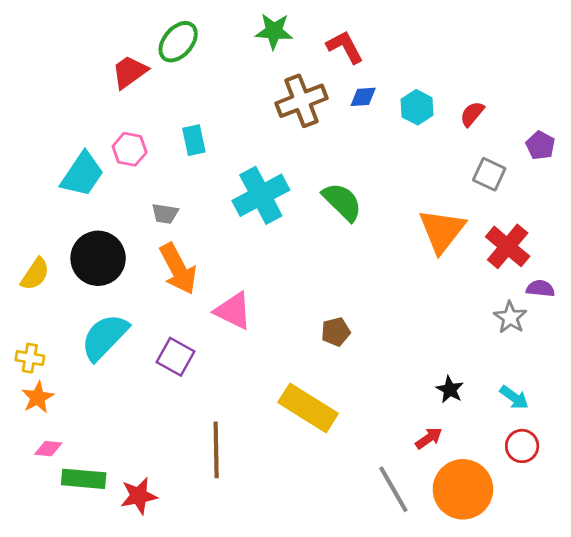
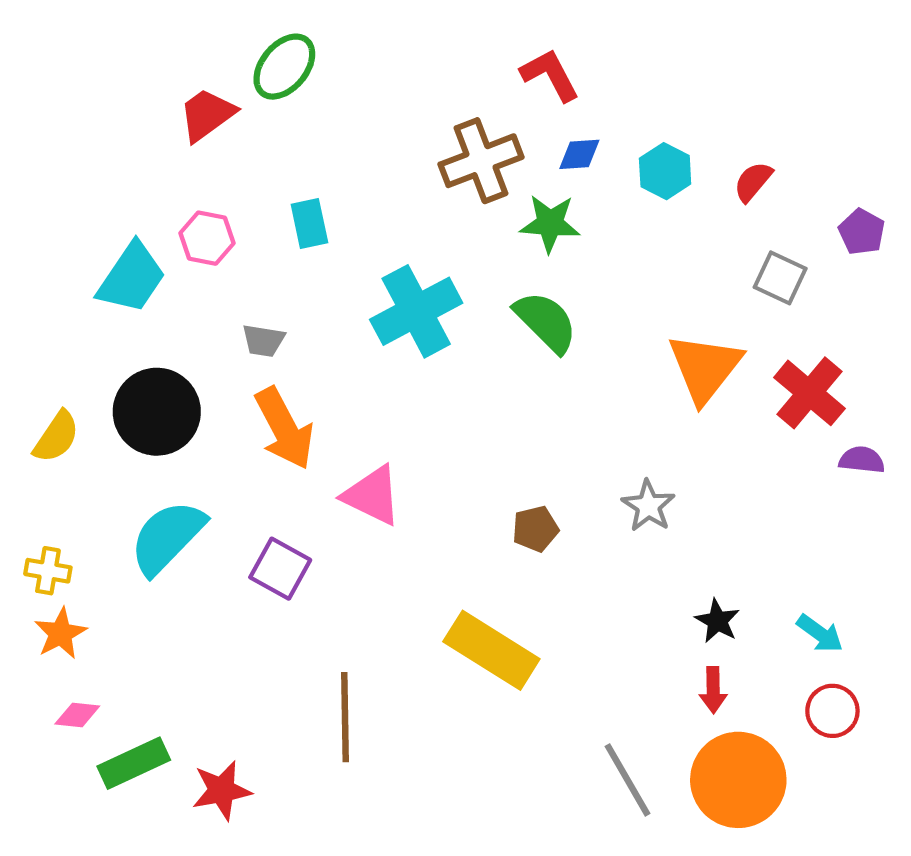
green star: (274, 31) -> (550, 223), moved
gray star: (510, 317) -> (648, 506), moved
red arrow: (429, 438) -> (713, 690), moved, turned 124
green rectangle: (84, 479) -> (134, 763), turned -30

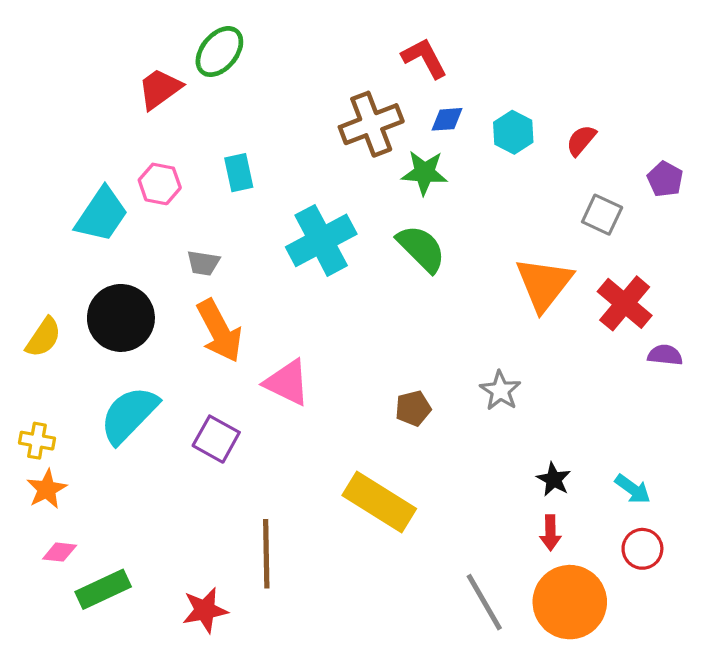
red star: (222, 790) -> (205, 610), moved

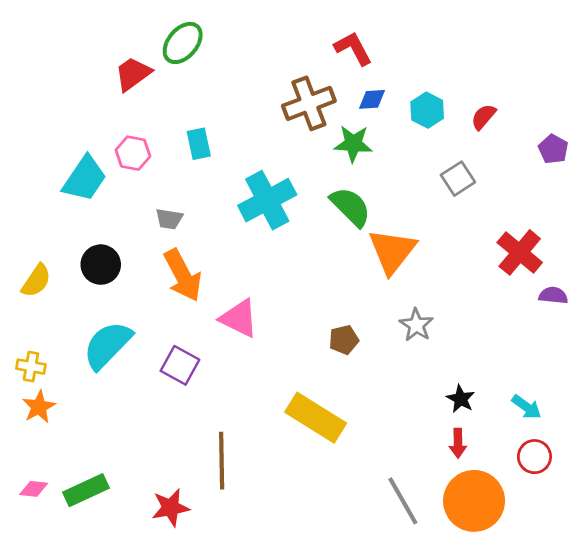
gray square: (602, 215) -> (458, 179), moved, turned 32
orange triangle: (544, 284) -> (392, 251), moved
black circle: (121, 318) -> (101, 265), size x0.7
pink diamond: (60, 552) -> (34, 489), moved

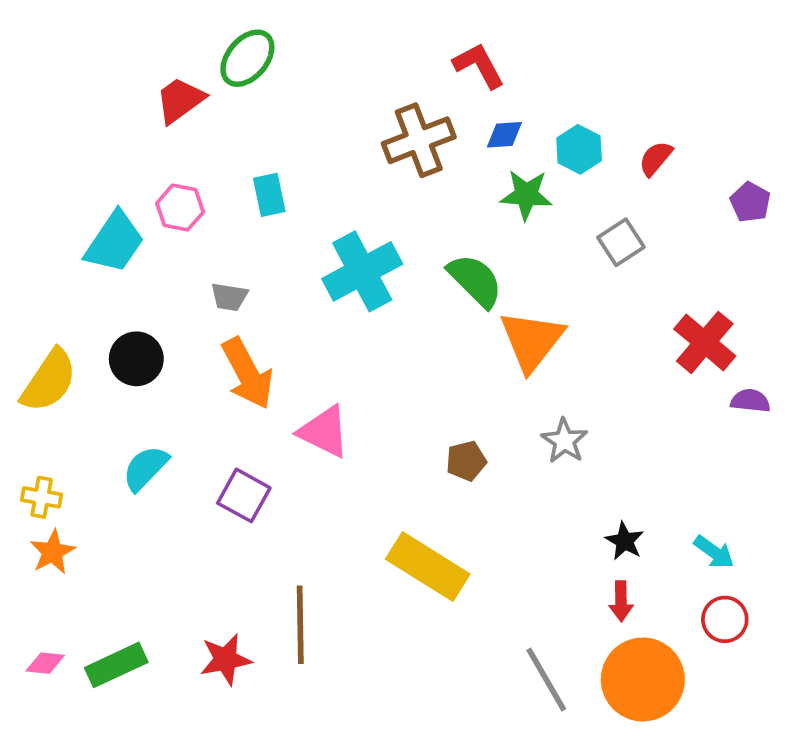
green star: (353, 144) -> (526, 195), moved
yellow semicircle: (36, 281) -> (49, 381), size x1.4
cyan semicircle: (107, 345) -> (145, 468), size x0.7
red star: (171, 508) -> (226, 659), moved

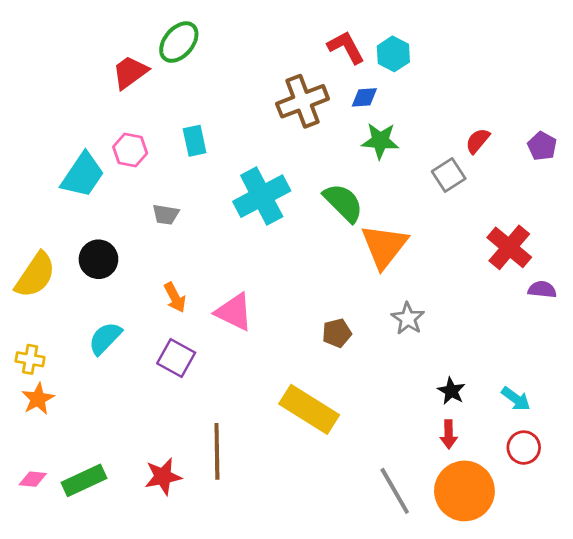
cyan hexagon: (579, 149) -> (393, 54), moved
red semicircle: (656, 158) -> (478, 141), moved
orange arrow: (247, 373) -> (175, 297), moved, size x0.6

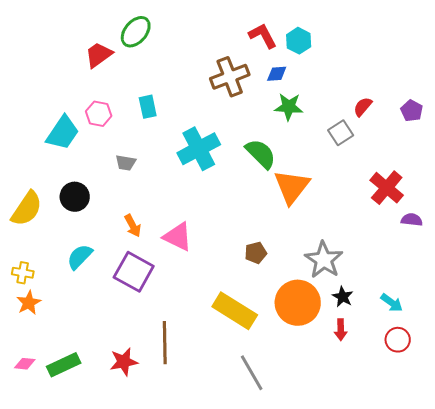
gray star: (408, 319) -> (324, 260), moved, size x1.5
purple square: (176, 358) -> (134, 272), size x1.4
gray line: (395, 491) -> (252, 373), moved
orange circle: (464, 491) -> (298, 303), moved

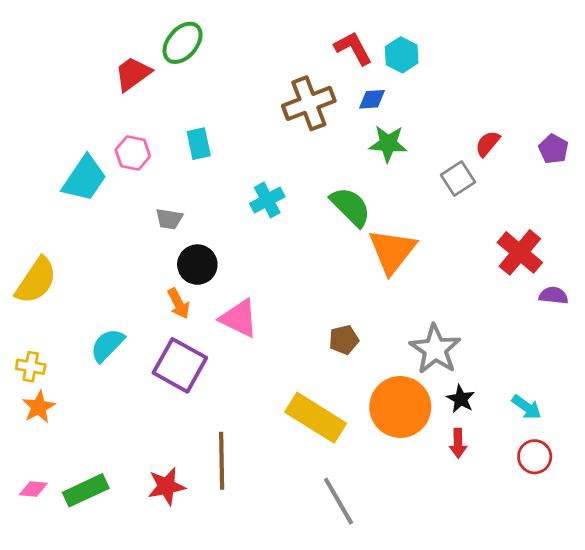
cyan cross: (199, 149) -> (267, 200), size x0.6
black circle: (75, 197) -> (197, 265), moved

